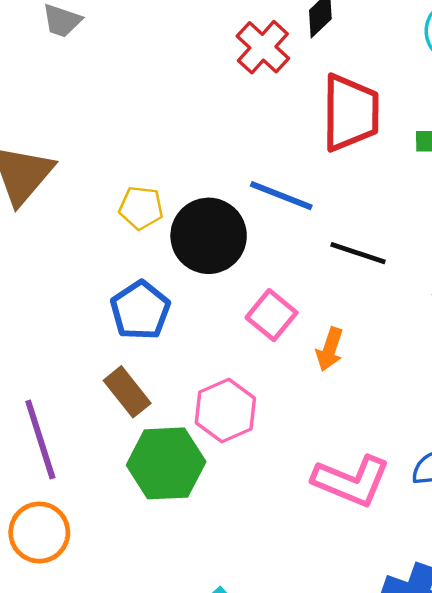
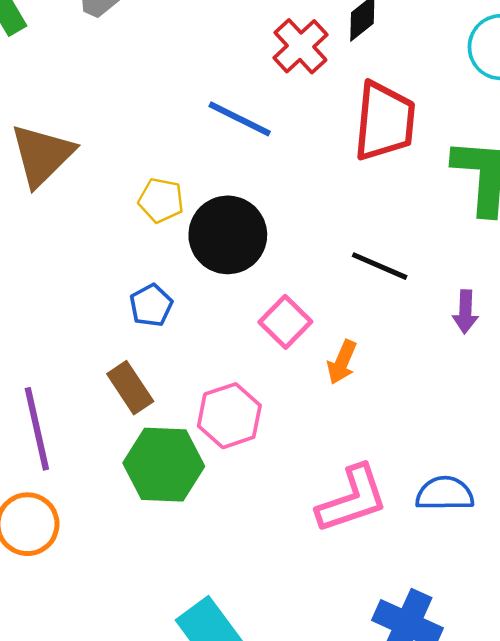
blue line: (281, 196) -> (240, 119), moved
blue pentagon: (140, 310) -> (151, 305), size x0.7
pink L-shape: (351, 481) -> (352, 499), turned -46

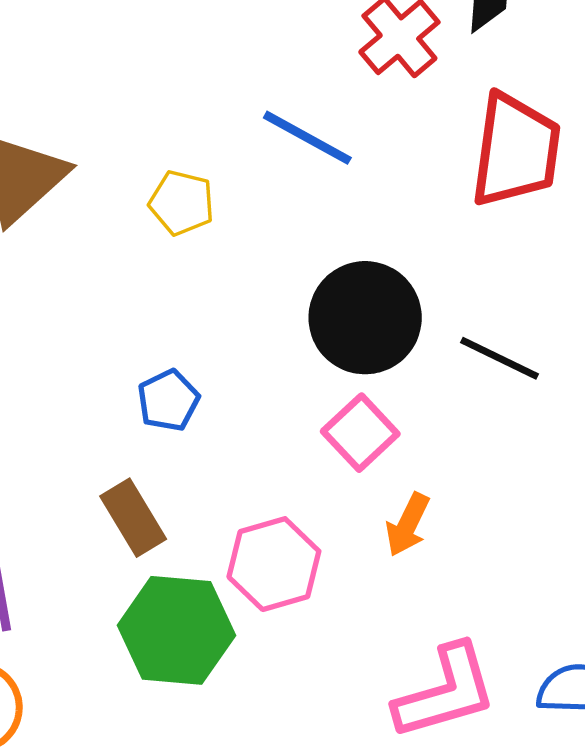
yellow pentagon: (161, 200) -> (182, 203), moved
black circle: (228, 235) -> (365, 318), moved
orange arrow: (342, 362) -> (408, 525), moved

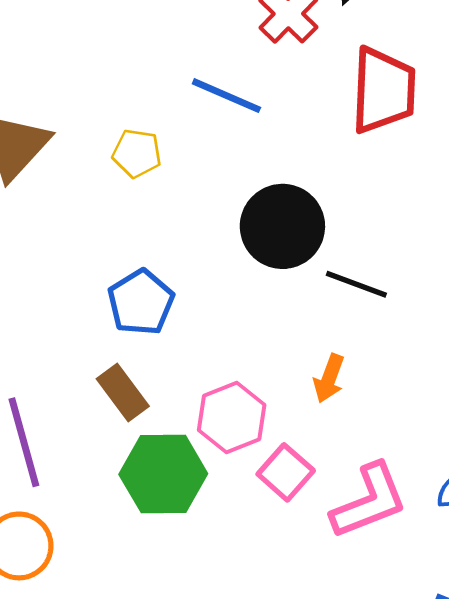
black line: (499, 358) -> (356, 284), moved
blue pentagon: (168, 400) -> (141, 302), size x1.4
pink square: (360, 433) -> (286, 472), moved

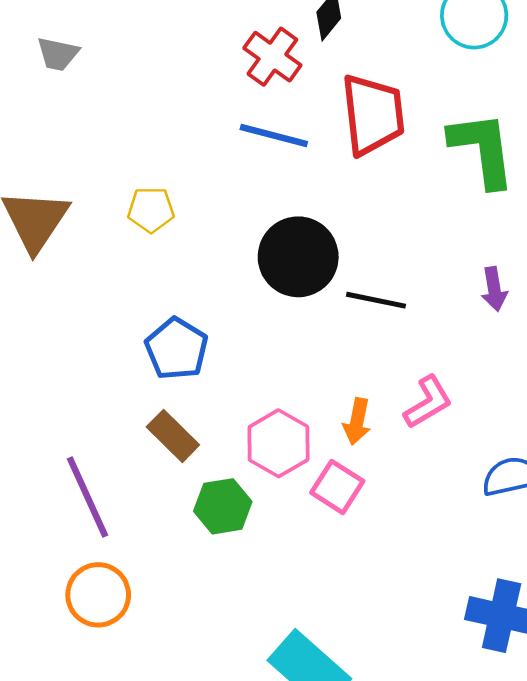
blue line: (226, 96) -> (274, 135), moved
orange arrow: (329, 378) -> (357, 422), moved
green hexagon: (163, 474) -> (223, 506), size x0.7
pink L-shape: (369, 501) -> (428, 402), moved, size x0.7

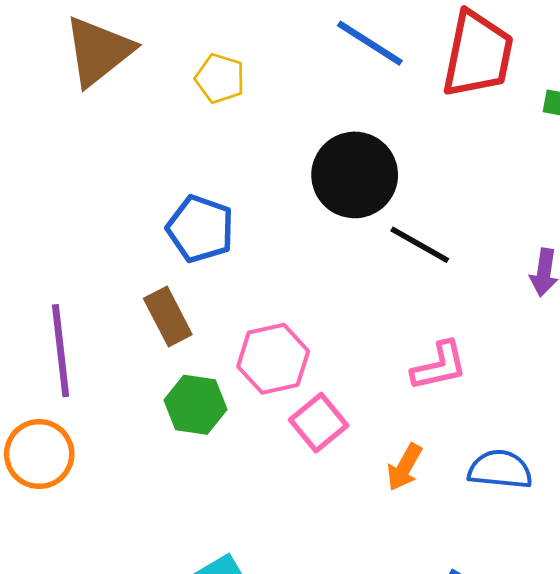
blue pentagon: (177, 349) -> (200, 229), turned -30
orange arrow: (357, 422) -> (404, 467), moved

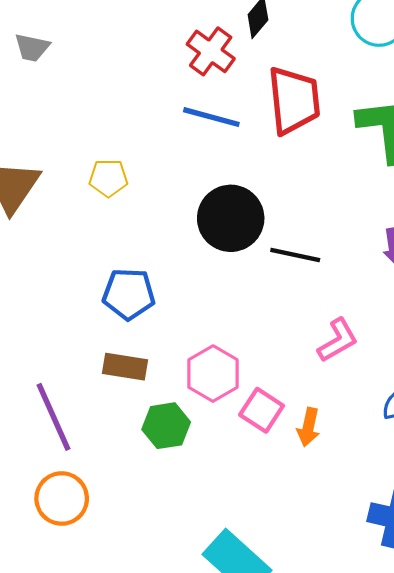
brown rectangle: (168, 316) -> (125, 367), turned -36
orange arrow: (404, 467) -> (308, 427), moved

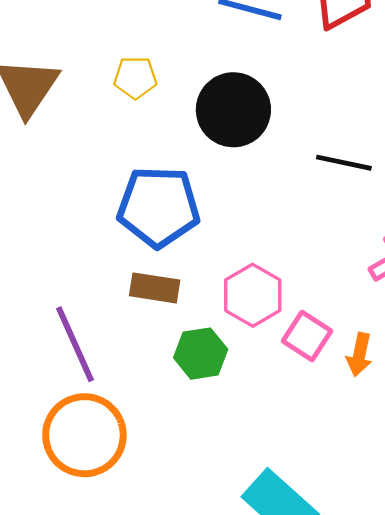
black circle: (231, 218) -> (233, 110), moved
blue pentagon: (129, 294) -> (158, 207), size x1.4
orange circle: (62, 498) -> (84, 435), size x1.4

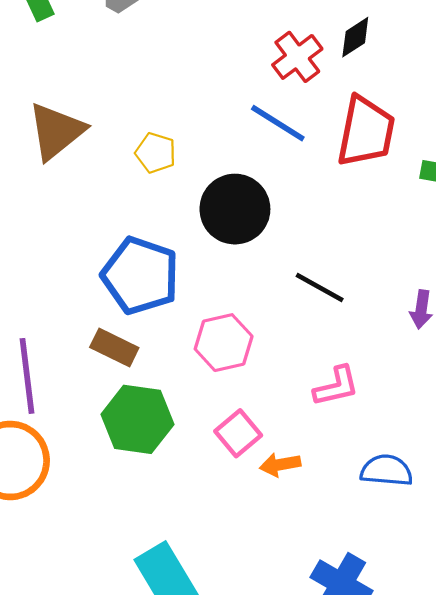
pink hexagon: (253, 295) -> (224, 343), moved
green hexagon: (201, 354) -> (137, 419), size x1.4
orange arrow: (359, 355) -> (280, 465), turned 51

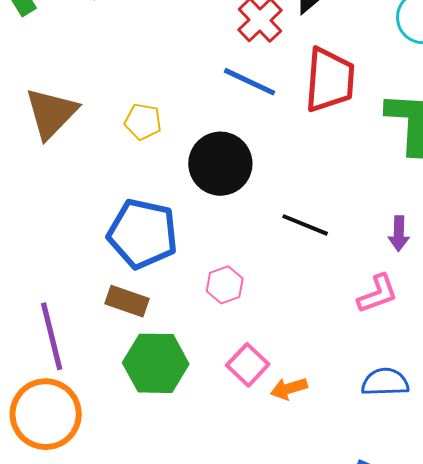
pink hexagon: (224, 343) -> (225, 285), size x0.7
pink L-shape: (336, 386) -> (378, 294), moved

